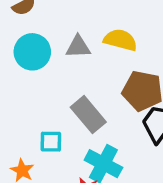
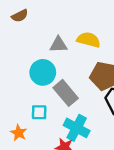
cyan circle: (32, 52) -> (43, 72), moved

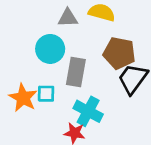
gray rectangle: (66, 93) -> (76, 72), turned 50
orange star: (19, 133) -> (23, 98), moved, size x1.5

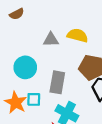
cyan circle: (50, 49) -> (25, 67), moved

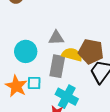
yellow semicircle: (78, 35) -> (72, 55), moved
gray triangle: (51, 40) -> (56, 38), moved

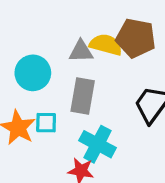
brown pentagon: (91, 51) -> (136, 38), moved
yellow semicircle: (72, 55) -> (106, 45), moved

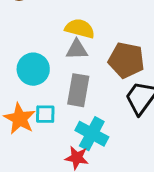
brown pentagon: (136, 38) -> (126, 60), moved
yellow semicircle: (106, 45) -> (80, 29), moved

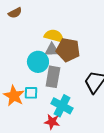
brown pentagon: (126, 60) -> (68, 50), moved
cyan circle: (33, 69) -> (38, 62), moved

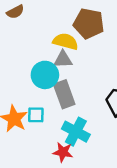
brown pentagon: (68, 50) -> (89, 23), moved
gray rectangle: (53, 77) -> (64, 94), turned -30

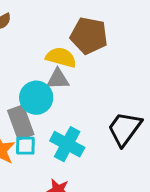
gray rectangle: (64, 94) -> (21, 122), moved
cyan cross: (76, 132) -> (67, 144), moved

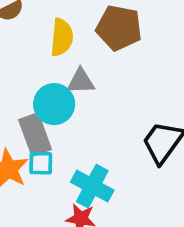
yellow semicircle: (61, 57) -> (62, 37), moved, turned 80
cyan cross: (67, 144) -> (92, 186), moved

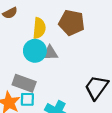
cyan circle: (54, 104) -> (35, 51), moved
gray rectangle: (35, 135) -> (24, 83), turned -50

